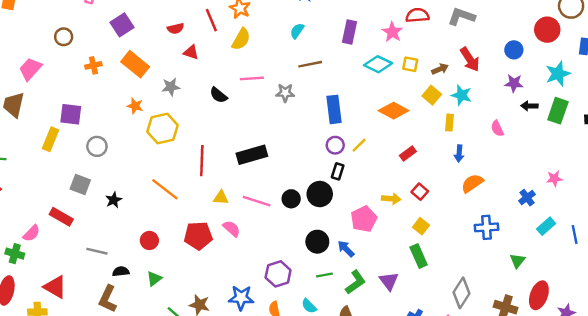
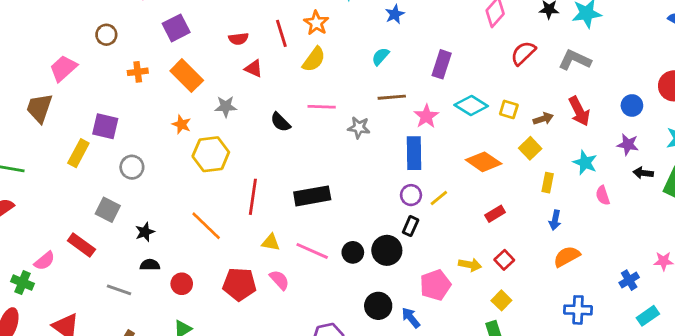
red semicircle: (417, 15) -> (523, 53), turned -45
pink star: (392, 32) -> (426, 116), moved
cyan star: (461, 95) -> (585, 163), moved
black semicircle: (121, 271) -> (150, 265), moved

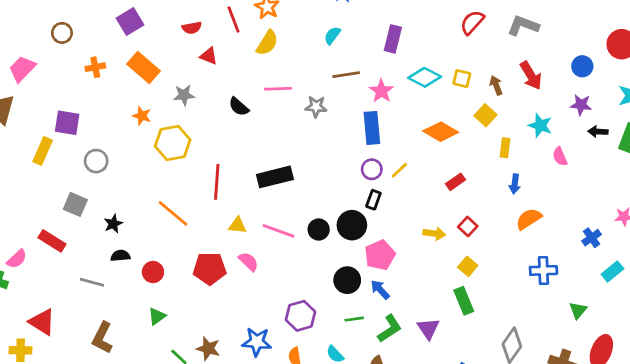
brown arrow: (543, 119) -> (496, 85), turned -90
pink pentagon: (435, 285) -> (380, 255), moved

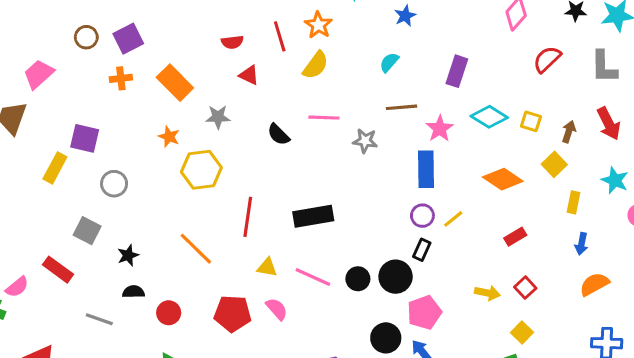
purple square: (130, 21) -> (128, 39), moved
gray L-shape: (523, 26) -> (604, 67), turned -116
brown arrow: (496, 85) -> (569, 132), turned 36

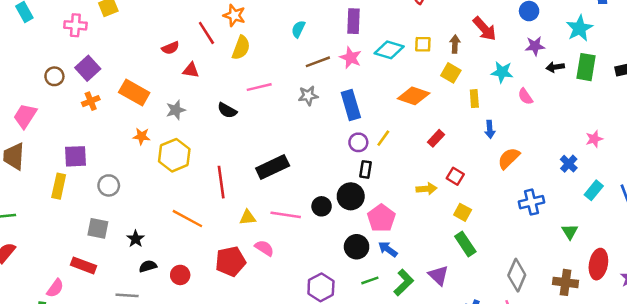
pink star: (440, 129) -> (351, 58), moved
gray star: (365, 141) -> (308, 96), moved

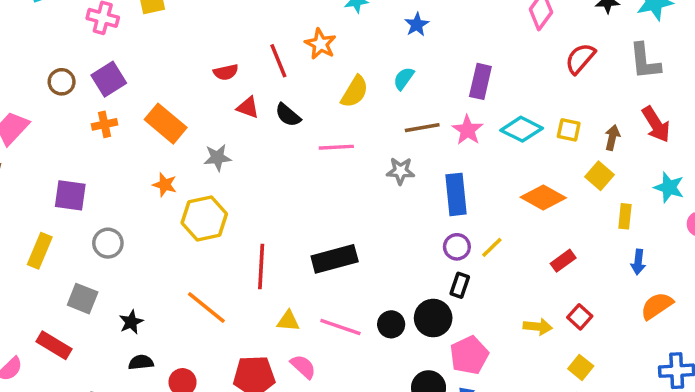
yellow semicircle: (241, 48) -> (355, 92), moved
black semicircle: (227, 110) -> (288, 115), moved
yellow rectangle: (59, 186) -> (40, 251), moved

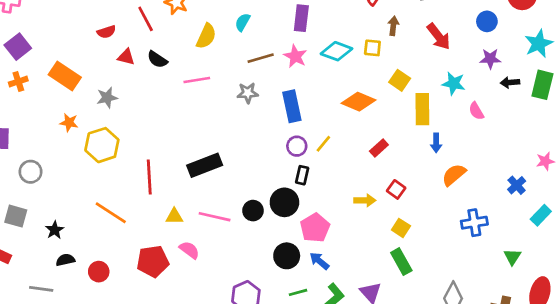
brown arrow: (612, 138) -> (393, 26), moved
yellow rectangle: (625, 216) -> (422, 109), size x1.6

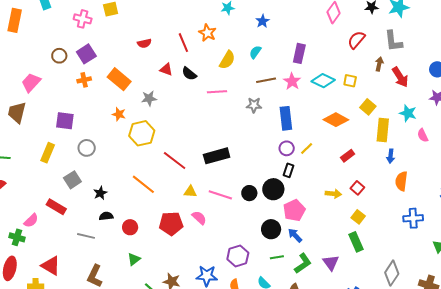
brown arrow: (393, 26) -> (379, 64), moved
red semicircle: (106, 32) -> (144, 43), moved
orange semicircle: (454, 175) -> (401, 181), turned -48
red line: (149, 177) -> (175, 161), turned -55
gray square: (16, 216) -> (72, 180), turned 36

